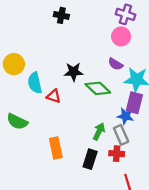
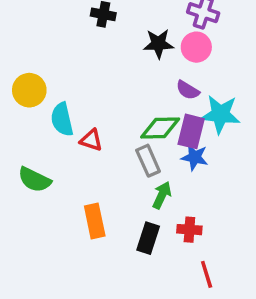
black star: (74, 72) -> (158, 44), moved
green diamond: (98, 88) -> (160, 128), turned -45
purple rectangle: (134, 103) -> (191, 131), moved
blue star: (125, 116) -> (195, 157), moved
gray rectangle: (121, 135) -> (148, 161), moved

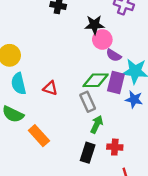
pink circle: (196, 47) -> (102, 39), moved
cyan semicircle: (62, 119) -> (19, 84), moved
blue star: (195, 157) -> (134, 99), moved
orange rectangle: (95, 221) -> (39, 136), moved, turned -30

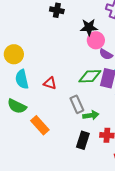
gray rectangle: (88, 102) -> (77, 104), moved
green arrow: (97, 124) -> (91, 115), turned 56

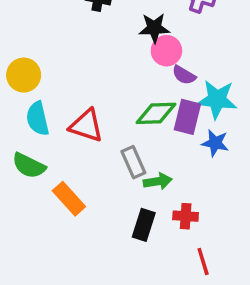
red triangle: (50, 83) -> (86, 126), size x1.5

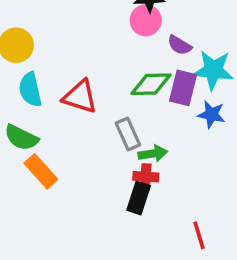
pink circle: (166, 51) -> (146, 20), moved
orange rectangle: (69, 199) -> (41, 171), moved
red cross: (186, 216) -> (146, 177), moved

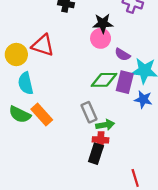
red triangle: (80, 97) -> (43, 45), moved
orange rectangle: (41, 171) -> (42, 114), moved

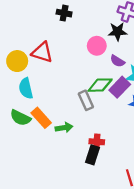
black star: (103, 23) -> (117, 32), moved
purple rectangle: (125, 82) -> (120, 87), turned 30
gray rectangle: (89, 112) -> (86, 100), moved
green arrow: (105, 125) -> (64, 128), moved

